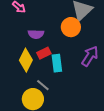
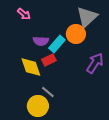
yellow diamond: (26, 60) -> (31, 67), turned -45
cyan rectangle: (57, 63) -> (57, 44), moved, turned 48

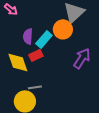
purple semicircle: (41, 41) -> (28, 36), turned 91
gray line: (48, 92) -> (35, 87), turned -48

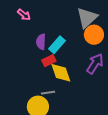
orange circle: (63, 29) -> (94, 35), moved
yellow diamond: (18, 62) -> (61, 73), moved

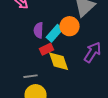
orange circle: (94, 35) -> (70, 26), moved
gray line: (48, 93) -> (31, 76), moved

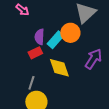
red rectangle: (47, 49) -> (35, 53), moved
gray line: (31, 76) -> (31, 83), turned -64

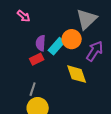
purple arrow: (93, 59) -> (95, 51), moved
yellow diamond: (59, 68) -> (77, 74), moved

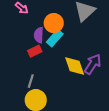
orange circle: (72, 39) -> (54, 23), moved
purple arrow: (95, 51) -> (93, 64), moved

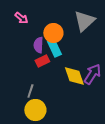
cyan rectangle: (55, 38) -> (54, 48), turned -66
red rectangle: (35, 51) -> (42, 61), moved

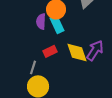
red rectangle: (42, 61) -> (50, 51), moved

